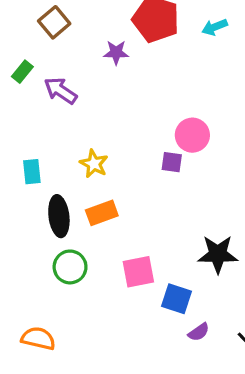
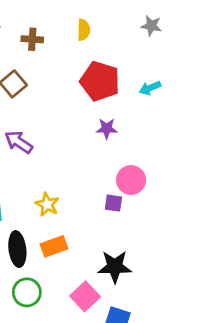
purple star: (116, 52) -> (107, 129), moved
black star: (218, 254) -> (115, 267), moved
pink square: (138, 272) -> (85, 296), turned -32

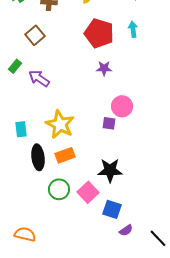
cyan arrow: (150, 88) -> (133, 29), moved, turned 105
yellow star: (47, 204) -> (60, 124), size x1.6
green circle: (27, 292) -> (59, 189), moved

